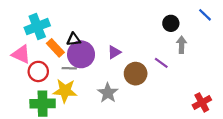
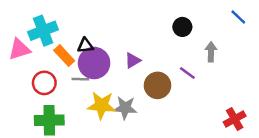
black circle: (171, 23) -> (182, 27), moved
pink triangle: (21, 54) -> (19, 49), moved, turned -42
yellow star: (65, 91) -> (102, 105), moved
gray star: (108, 93) -> (125, 108), turned -30

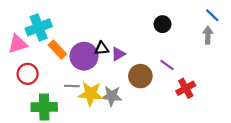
black triangle: (85, 46) -> (102, 48), moved
gray arrow: (211, 52) -> (208, 35), moved
gray line: (80, 79) -> (72, 86), moved
red circle: (44, 83) -> (28, 74), moved
red cross: (235, 119) -> (186, 88), moved

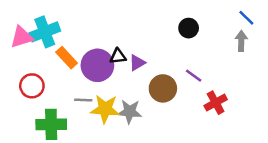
pink triangle: (18, 44) -> (22, 37), moved

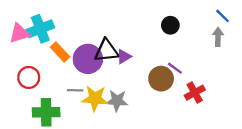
black triangle: (118, 56) -> (106, 51), size x1.6
brown circle: (163, 88) -> (161, 79), moved

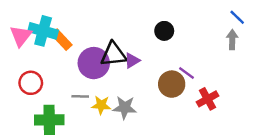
black circle: (170, 25) -> (164, 31), moved
cyan cross: (40, 29) -> (43, 31), turned 36
pink triangle: (19, 33) -> (21, 36), turned -35
orange rectangle: (60, 52) -> (62, 40), moved
yellow star: (95, 98) -> (101, 105), size x0.7

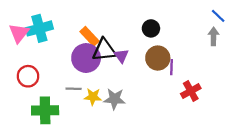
cyan cross: (43, 31) -> (39, 28), turned -30
orange rectangle: (62, 40) -> (89, 36), moved
purple triangle: (132, 61) -> (121, 56), turned -35
purple line: (186, 73) -> (171, 67), turned 56
brown circle: (172, 84) -> (158, 58), moved

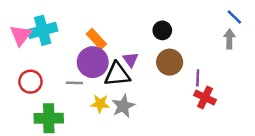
black triangle: (104, 50) -> (117, 74), moved
purple line: (171, 67) -> (198, 78), moved
gray line: (74, 89) -> (74, 83), moved
red cross: (191, 91) -> (205, 98), turned -36
gray star: (115, 99) -> (123, 106), turned -30

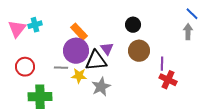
cyan cross: (43, 30) -> (35, 25), size x0.6
yellow star: (100, 104) -> (79, 76), moved

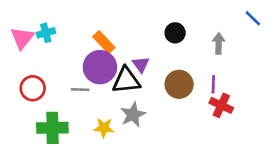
gray arrow: (188, 32) -> (219, 43), moved
brown circle: (139, 51) -> (179, 84), moved
yellow star: (79, 76) -> (104, 128), moved

